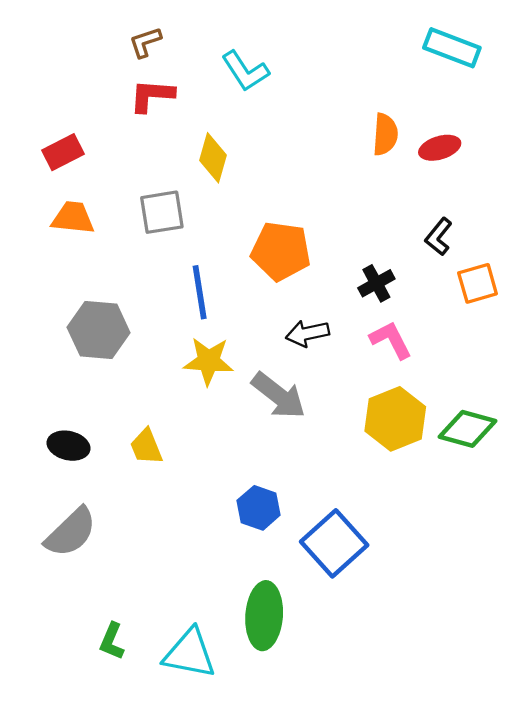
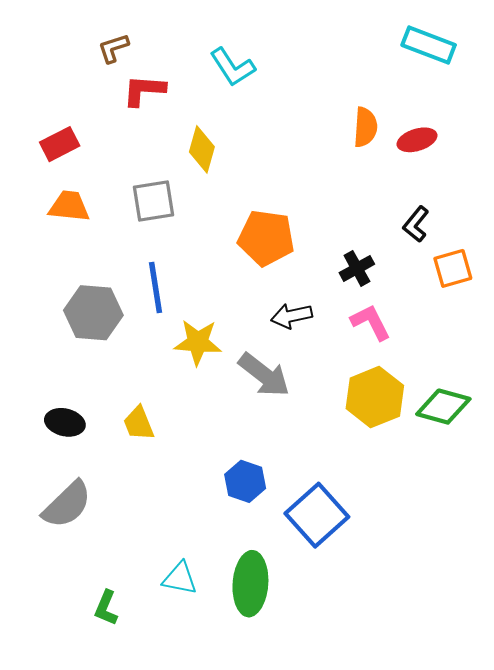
brown L-shape: (145, 42) -> (113, 48), moved
blue line: (200, 292) -> (156, 287), moved
cyan triangle: (190, 653) -> (180, 578), moved, size x0.7

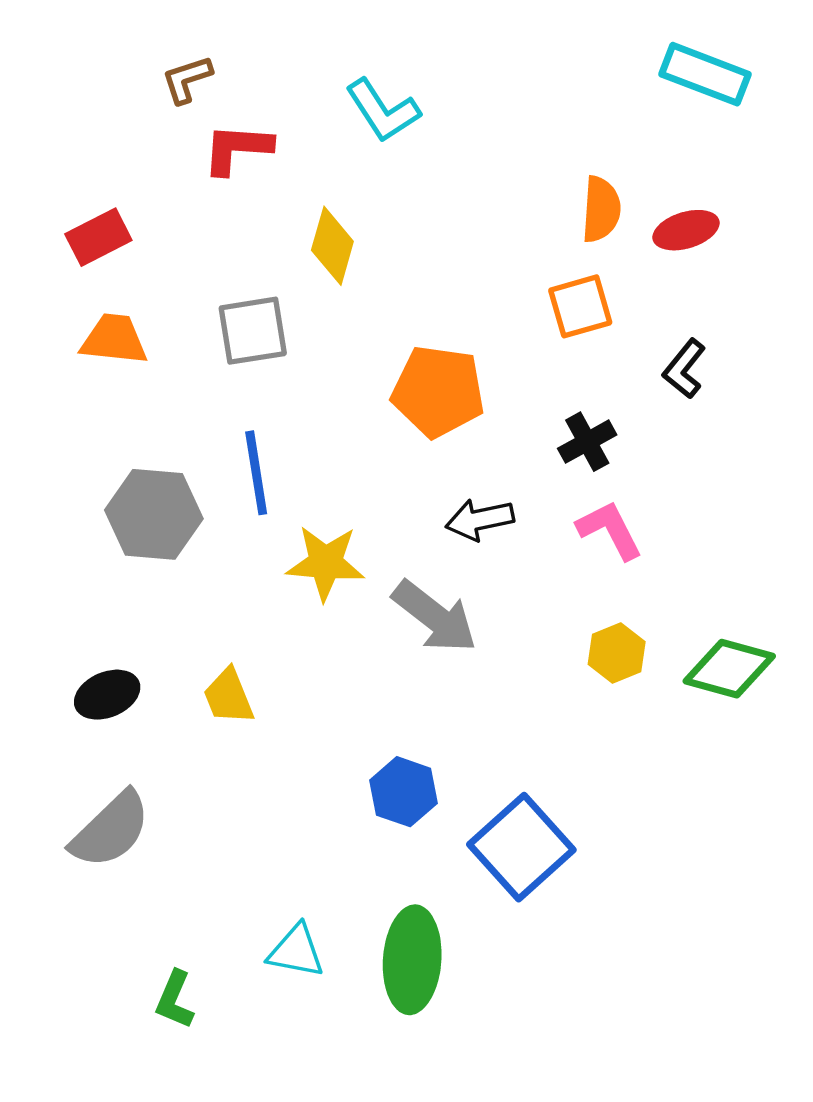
orange square: (453, 268) -> (580, 306), moved
yellow hexagon: (375, 397) -> (617, 653), size x0.6
black ellipse: (65, 422) -> (107, 695), turned -36

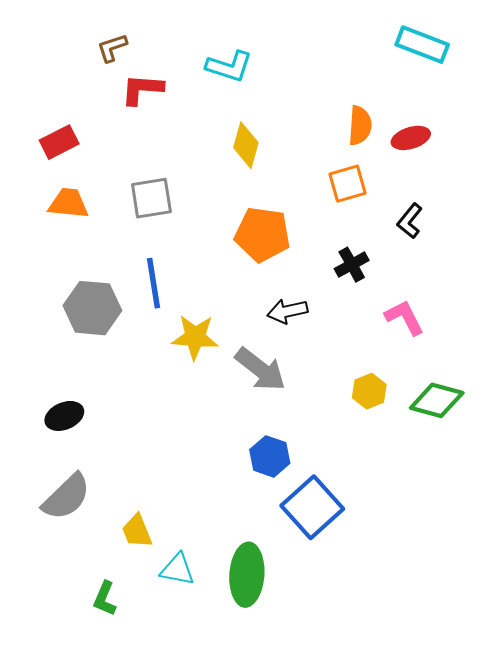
cyan L-shape: (383, 111) -> (229, 66), turned -39
yellow diamond: (332, 246) -> (246, 145), moved
pink L-shape: (610, 530) -> (405, 317), moved
yellow trapezoid: (228, 696) -> (137, 531), moved
blue hexagon: (403, 792) -> (270, 456), moved

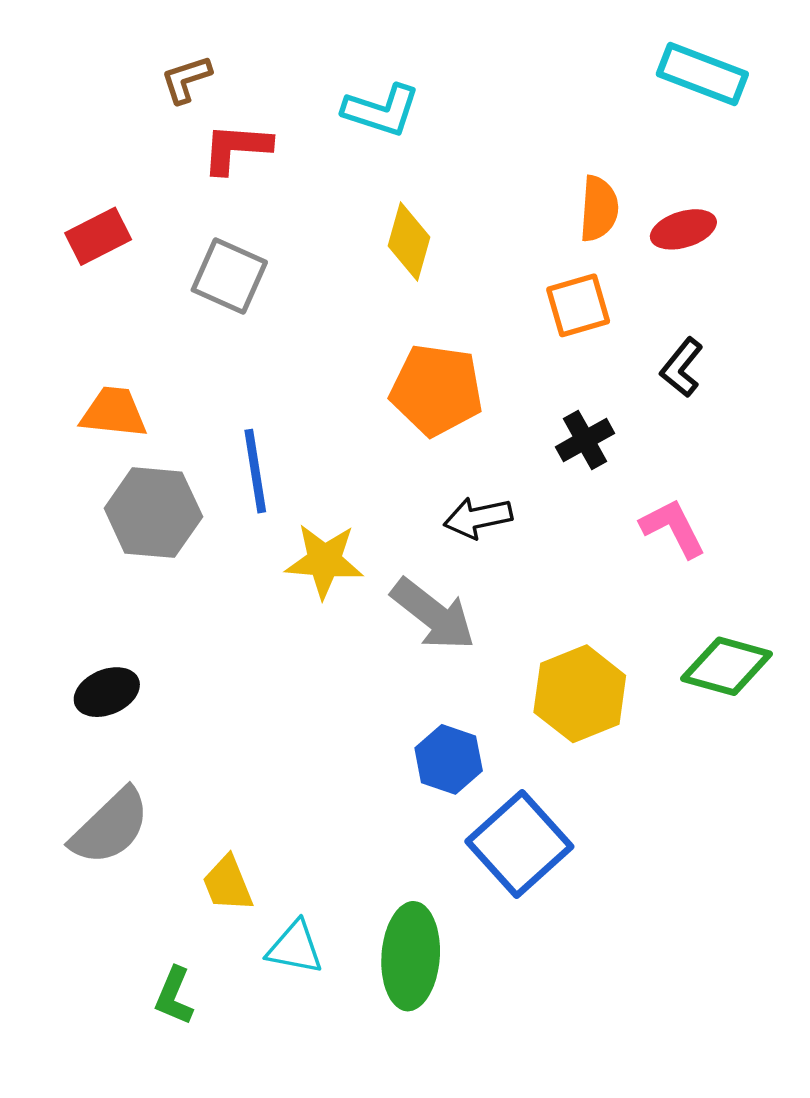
gray square: (151, 198) -> (229, 276), moved, turned 33
orange trapezoid: (68, 203) -> (114, 412), moved
yellow hexagon: (369, 391) -> (580, 694), moved, size x1.6

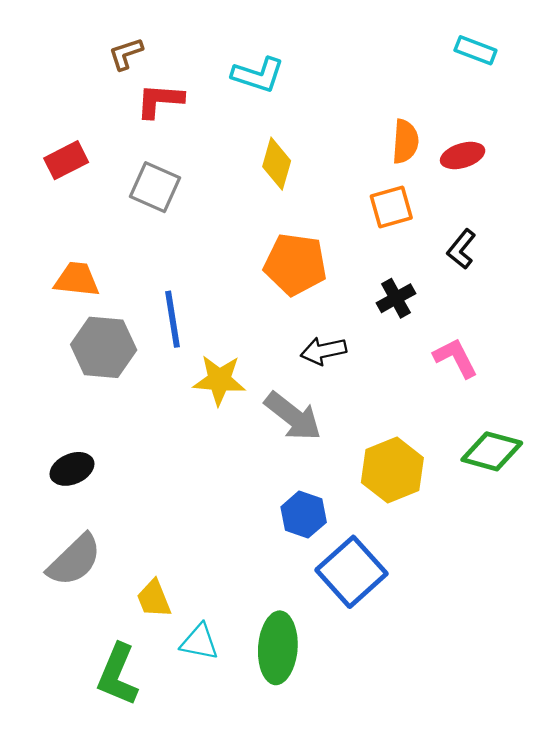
cyan rectangle: (702, 74) -> (475, 50), size x0.7
green L-shape: (174, 996) -> (118, 675), size x1.6

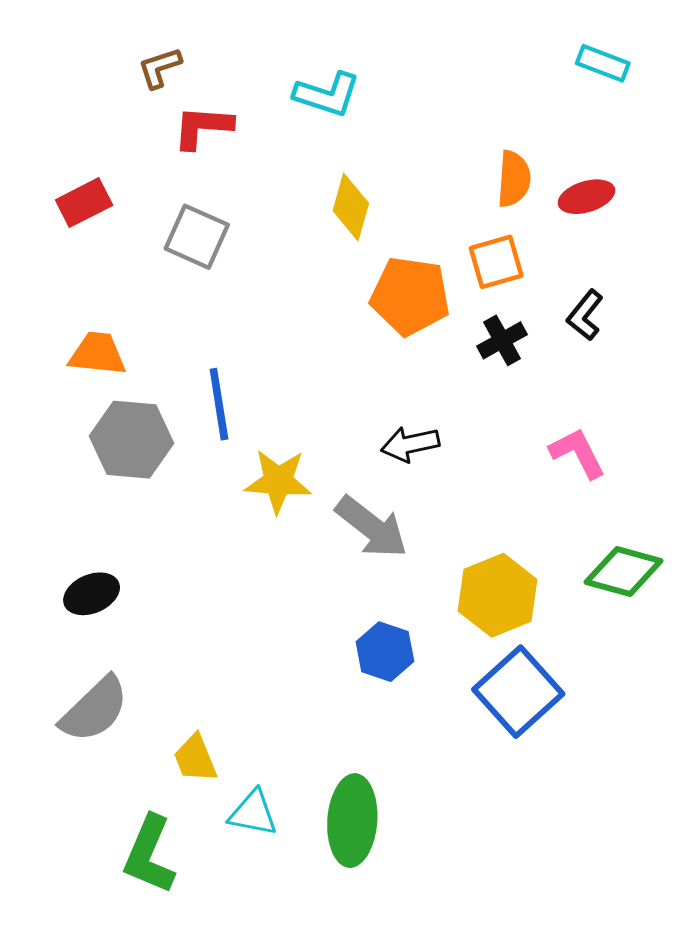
orange pentagon: (295, 264) -> (410, 296), moved
black cross: (396, 298) -> (502, 340), moved
blue square: (351, 572) -> (518, 692), moved

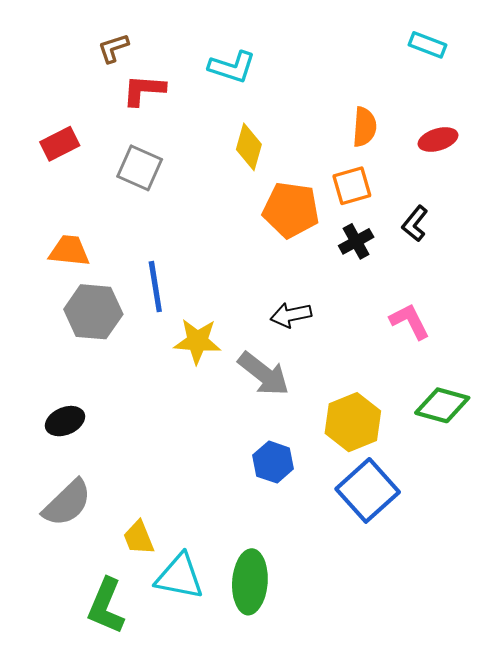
red ellipse: (586, 197) -> (438, 139), moved
cyan triangle: (253, 813) -> (180, 577), size x1.4

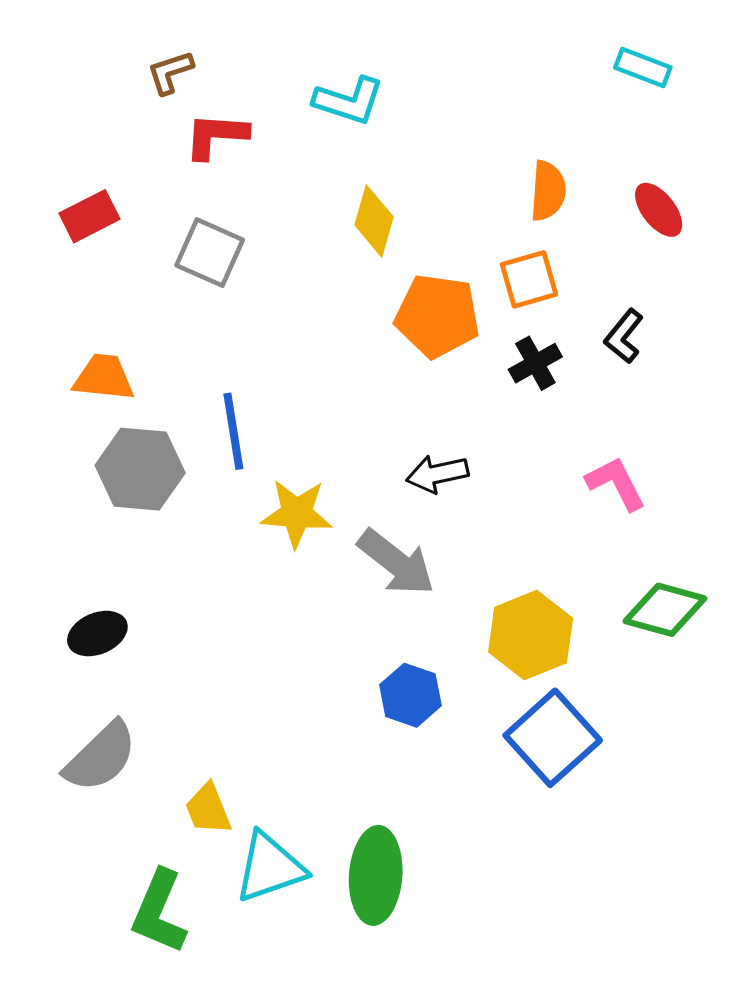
red ellipse: (438, 139) -> (659, 210), turned 69
cyan triangle: (180, 577) -> (270, 867), turned -30

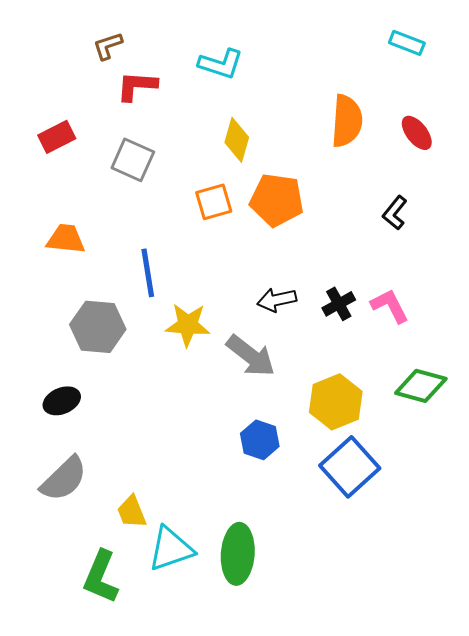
orange semicircle: (548, 191) -> (347, 121), size x1.4
orange square: (529, 279) -> (214, 202), moved
black cross: (535, 363) -> (339, 304), moved
gray hexagon: (140, 469) -> (98, 327), moved

